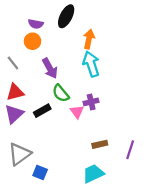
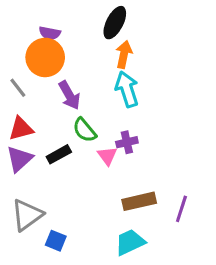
black ellipse: (66, 16) -> (115, 23), moved
orange circle: (32, 41) -> (45, 57), size x1.6
brown rectangle: (100, 144) -> (139, 201), size x1.5

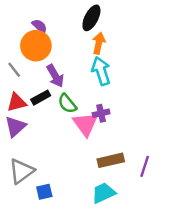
purple semicircle: (50, 33) -> (40, 26), turned -147
black rectangle: (59, 154) -> (41, 98), moved
pink triangle: (107, 156) -> (85, 124), size x1.6
blue square: (56, 241) -> (44, 192), turned -35

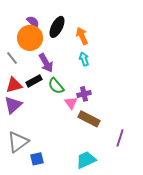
black ellipse: (91, 18) -> (57, 27), moved
orange arrow: (99, 43) -> (82, 36), turned -36
cyan arrow: (101, 71) -> (84, 59), size x0.6
pink triangle: (85, 124) -> (71, 103), size x0.6
brown rectangle: (111, 160) -> (89, 119), moved, turned 40

